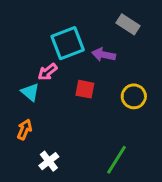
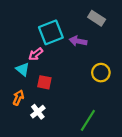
red square: (85, 89) -> (44, 82), moved
white cross: (49, 161) -> (38, 112), moved

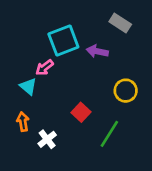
red square: (44, 82) -> (81, 112), moved, turned 32
orange arrow: (18, 98) -> (23, 122), turned -32
green line: (88, 120) -> (109, 134), moved

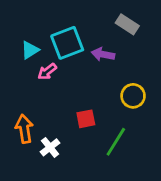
cyan triangle: (28, 87) -> (30, 50), moved, turned 48
red square: (81, 112) -> (86, 119), turned 36
orange arrow: (23, 122) -> (24, 129), size x1.4

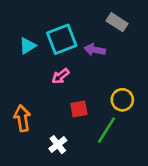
pink arrow: (47, 72) -> (60, 76), moved
yellow circle: (133, 96) -> (122, 100), moved
white cross: (50, 147) -> (58, 145), moved

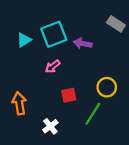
gray rectangle: (117, 22) -> (116, 24), moved

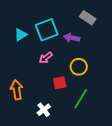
gray rectangle: (116, 24) -> (88, 18), moved
yellow circle: (107, 87) -> (79, 67), moved

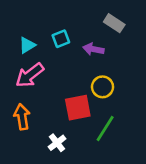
cyan square: (47, 30) -> (61, 39), size x0.6
pink arrow: (46, 58) -> (30, 75), moved, size x1.6
red square: (60, 83) -> (78, 108), size x1.5

